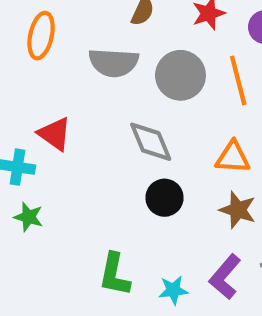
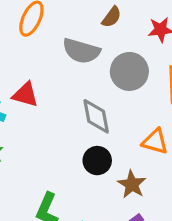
red triangle: (55, 134) -> (25, 95), turned -32
brown star: (238, 210) -> (132, 184), moved

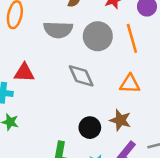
black circle: (97, 161) -> (90, 128), moved

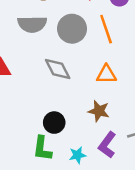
black circle: (90, 128) -> (54, 123), moved

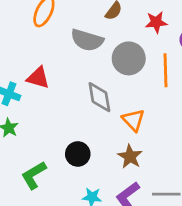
orange triangle: (106, 74) -> (133, 120), moved, turned 30
green L-shape: (42, 149) -> (34, 175), moved, turned 35

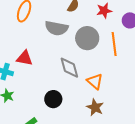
black circle: (78, 154) -> (53, 99), moved

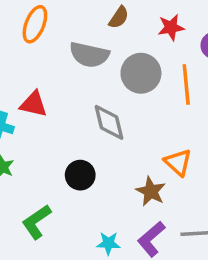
orange triangle: (95, 81) -> (178, 162), moved

